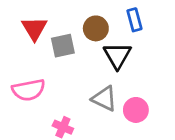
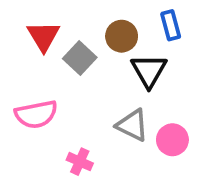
gray square: (63, 46) -> (80, 58), turned -35

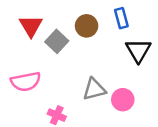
black triangle: (149, 71) -> (138, 50), moved
gray triangle: (132, 125) -> (94, 89), turned -40

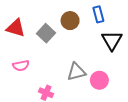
red triangle: (31, 26) -> (16, 28), moved, turned -42
pink semicircle: (26, 82) -> (21, 66), size x0.7

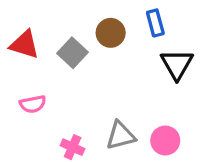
gray triangle: (76, 72) -> (121, 136), moved
pink circle: (99, 80) -> (165, 141), moved

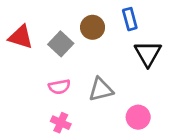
pink semicircle: (33, 104) -> (59, 87), moved
gray triangle: (121, 136) -> (101, 90), moved

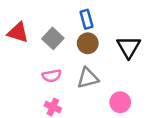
blue rectangle: (130, 19) -> (86, 19), moved
brown circle: (93, 27) -> (88, 43), moved

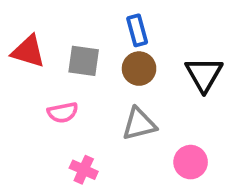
gray square: (53, 38) -> (84, 61), turned -35
pink semicircle: (52, 76) -> (63, 112), moved

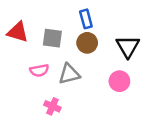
gray triangle: (139, 124) -> (69, 74), moved
pink circle: (191, 162) -> (119, 81), moved

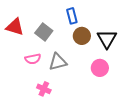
gray square: (52, 38) -> (44, 32), turned 30
brown circle: (87, 43) -> (82, 36), moved

